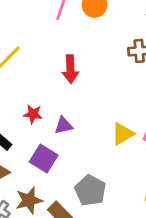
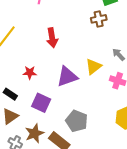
purple triangle: (64, 125) -> (67, 77), moved, size x1.6
yellow triangle: (123, 134) -> (93, 67), moved

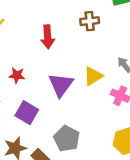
brown cross: (99, 19) -> (90, 21), moved
purple triangle: (67, 77) -> (61, 85), turned -40

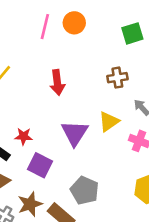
brown cross: (90, 21) -> (117, 78), moved
red star: (17, 75) -> (23, 136), moved

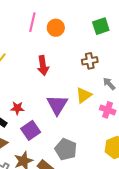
orange circle: (74, 23) -> (56, 28), moved
purple square: (40, 165) -> (31, 130), turned 30

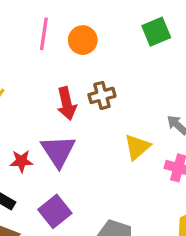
brown cross: (90, 61) -> (102, 95), moved
purple triangle: (57, 105) -> (58, 151), moved
red star: (17, 108) -> (21, 161), moved

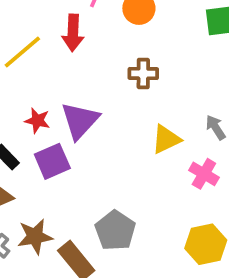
red arrow: (67, 104) -> (73, 33), moved
purple square: (55, 211) -> (52, 161), moved

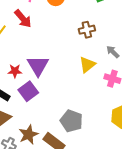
red arrow: (73, 33) -> (23, 19), turned -30
brown cross: (143, 74) -> (87, 30), moved

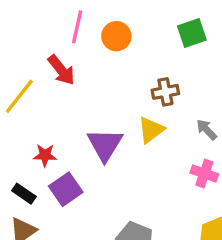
yellow triangle: (87, 65) -> (151, 130), moved
purple triangle: (38, 66) -> (105, 145), moved

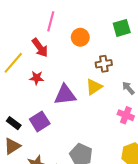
orange circle: (116, 36) -> (80, 37), moved
purple triangle: (105, 145) -> (65, 95), turned 50
red star: (45, 155) -> (37, 78), moved

